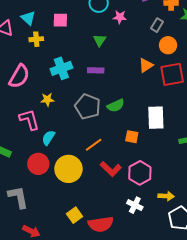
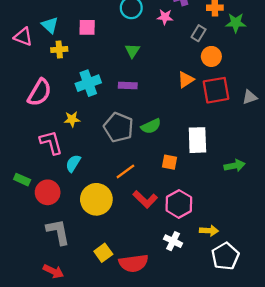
pink star: (120, 17) -> (165, 17), moved
red circle: (38, 164) -> (48, 192), moved
gray L-shape: (18, 197) -> (58, 232), moved

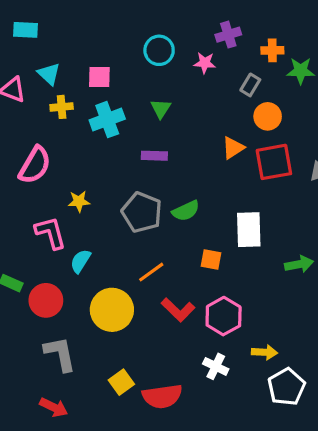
cyan cross: (88, 83) -> (107, 120), moved

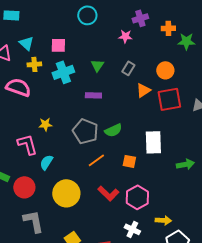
cyan circle: (159, 50) -> (87, 15), moved
gray rectangle: (250, 85) -> (128, 68), moved
pink semicircle: (35, 165) -> (18, 87), moved, turned -100
orange line: (151, 272) -> (96, 160), moved

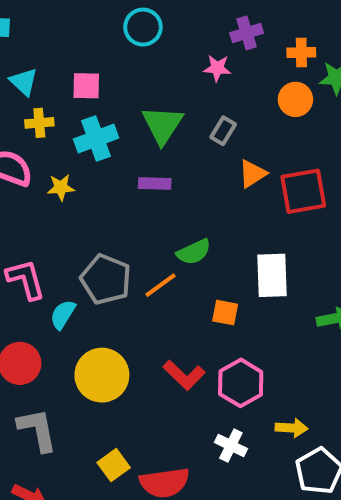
green triangle: (97, 65) -> (163, 125), size x1.6
orange circle: (165, 70) -> (295, 99), moved
yellow star: (45, 124) -> (61, 187), moved
gray pentagon: (85, 131) -> (106, 279), moved
orange line: (96, 160) -> (161, 285), moved

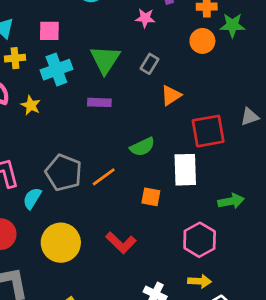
yellow star: (61, 187) -> (31, 105), turned 30
red square: (303, 191) -> (208, 131), moved
green semicircle: (194, 252) -> (142, 147), moved
pink hexagon: (241, 383) -> (200, 240), moved

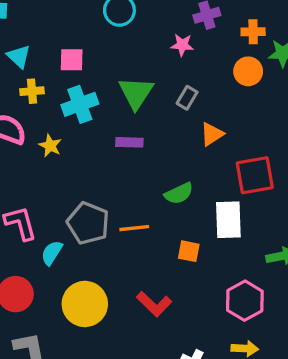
orange line: (104, 177) -> (134, 228), turned 30

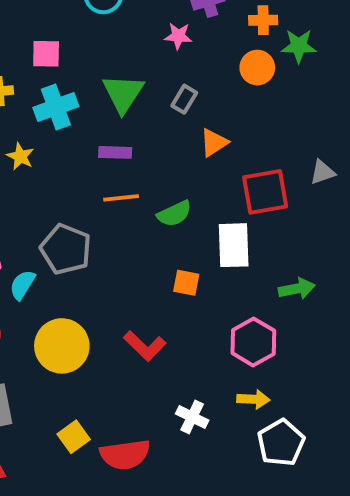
orange line: (134, 228) -> (121, 198), moved

